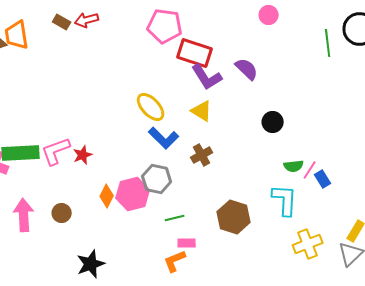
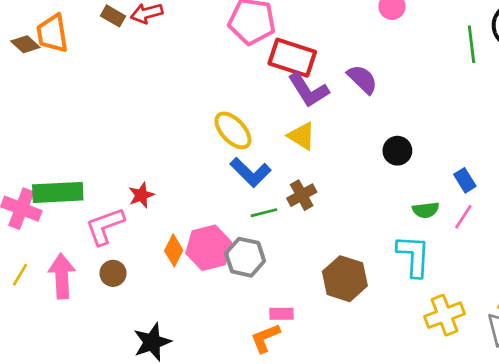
pink L-shape: (56, 151) -> (105, 226), moved
pink line: (310, 170) -> (463, 217), moved
gray hexagon: (157, 179) -> (245, 257), moved
blue rectangle: (323, 179) -> (465, 180), moved
green line: (175, 218) -> (264, 213), moved

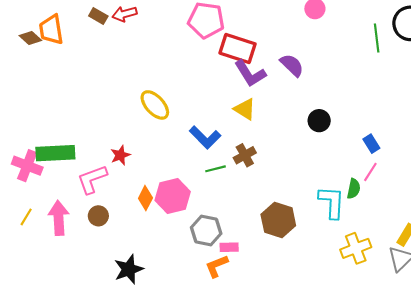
yellow ellipse: (233, 130) -> (155, 105), moved
green semicircle: (426, 210) -> (354, 189), moved, turned -72
gray hexagon: (245, 257) -> (206, 231), moved

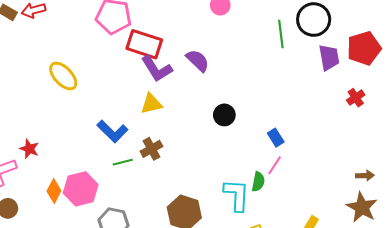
yellow ellipse: (155, 105) -> (63, 76), moved
yellow triangle: (245, 109) -> (151, 104), turned -45
red star: (120, 155) -> (29, 149), turned -30

